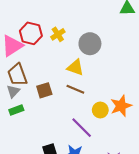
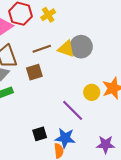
gray circle: (90, 44) -> (81, 47), moved
brown line: (75, 89) -> (42, 49), moved, turned -42

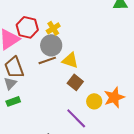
gray circle: (81, 47) -> (51, 45), moved
brown square: (34, 72) -> (75, 82), moved, turned -35

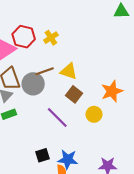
gray circle: (51, 45) -> (33, 84), moved
orange star: (114, 97) -> (112, 91), moved
purple line: (76, 118) -> (57, 117), moved

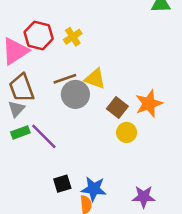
gray circle: (33, 84) -> (75, 94), moved
brown square: (74, 94) -> (117, 108), moved
purple line: (57, 117) -> (44, 136), moved

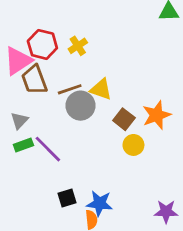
brown trapezoid: (22, 88) -> (34, 80), moved
purple star: (144, 197) -> (166, 211), moved

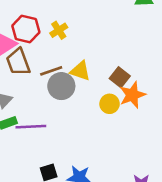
brown square: (124, 119) -> (120, 77), moved
yellow circle: (133, 145) -> (110, 104), moved
purple line: (48, 149) -> (31, 127), turned -48

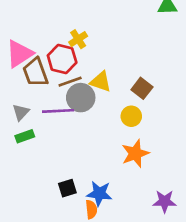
red hexagon: (26, 29) -> (62, 59), moved
orange star: (132, 95) -> (135, 154), moved
purple line: (31, 127) -> (58, 111), moved

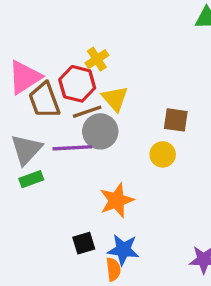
yellow triangle: (101, 82) -> (115, 99), moved, turned 30
brown square: (142, 88) -> (176, 120), turned -30
gray triangle: (21, 112) -> (26, 149), size x1.5
orange star: (135, 154) -> (117, 200), moved

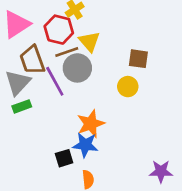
brown trapezoid: (44, 100) -> (32, 60), moved
purple line: (72, 148) -> (55, 81), turned 64
blue star: (123, 250) -> (85, 145), moved

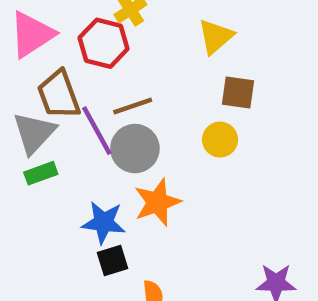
yellow triangle: (89, 41) -> (216, 37), moved, turned 30
brown line: (67, 52) -> (133, 106), moved
gray circle: (77, 68) -> (135, 149), moved
blue star: (85, 145) -> (104, 222), moved

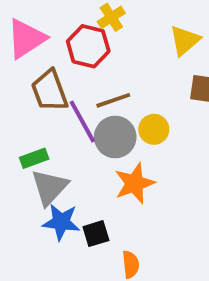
gray triangle: (34, 133) -> (50, 187), moved
yellow circle: (220, 140) -> (154, 129), moved
blue star: (104, 222) -> (61, 222), moved

